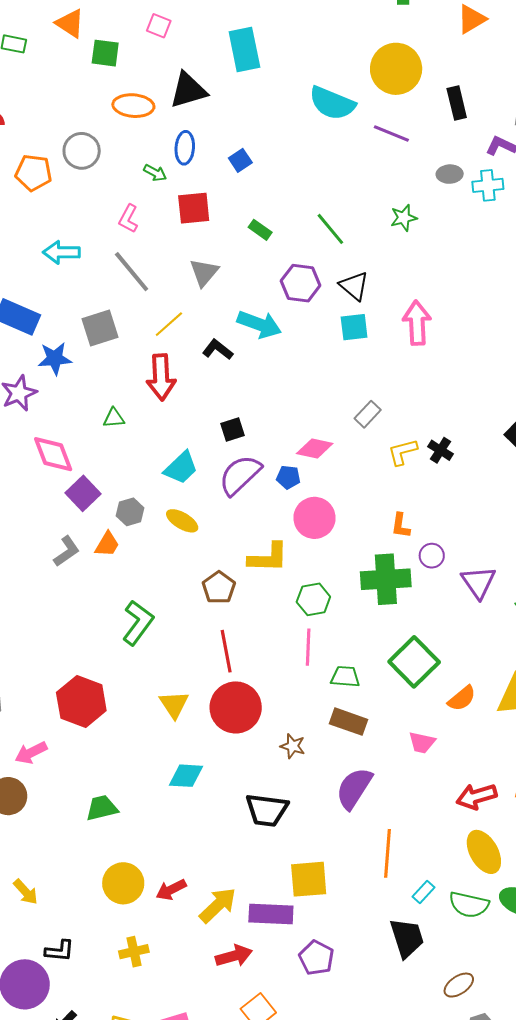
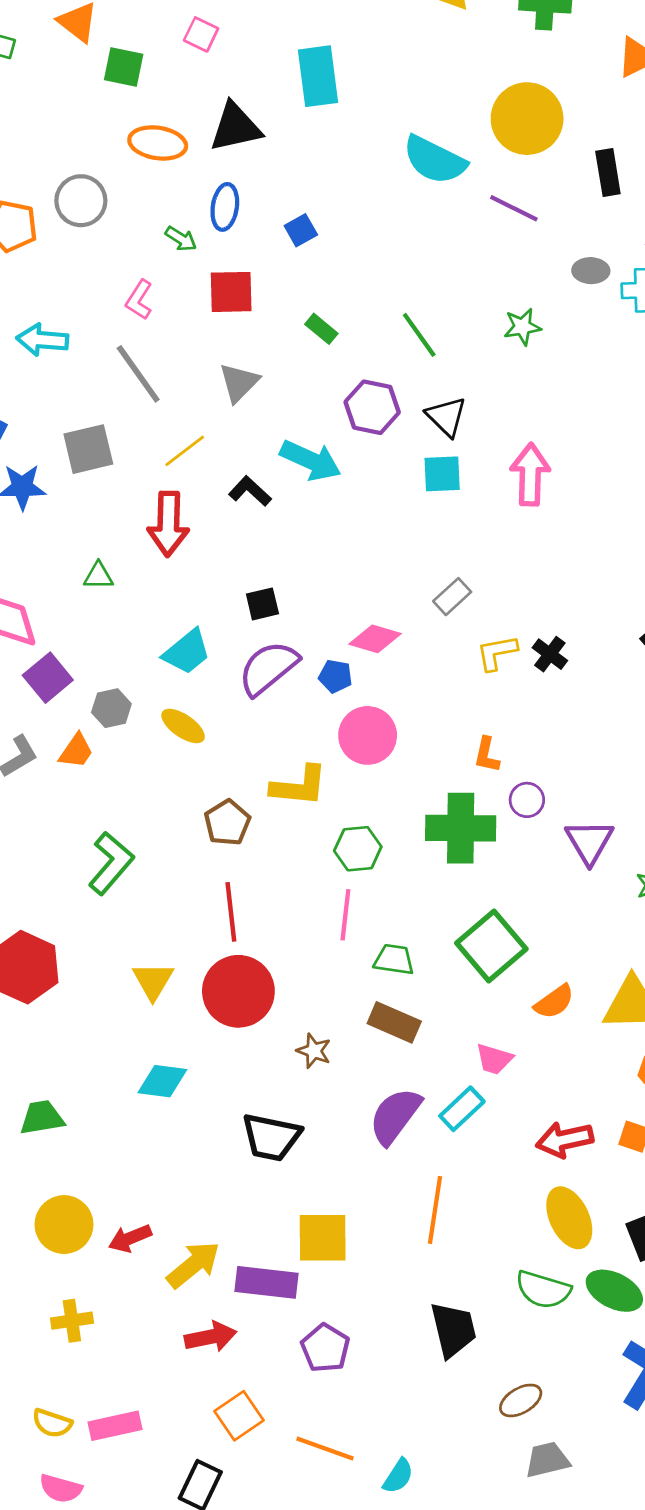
cyan rectangle: (424, 892) -> (462, 1109), moved, size x1.4

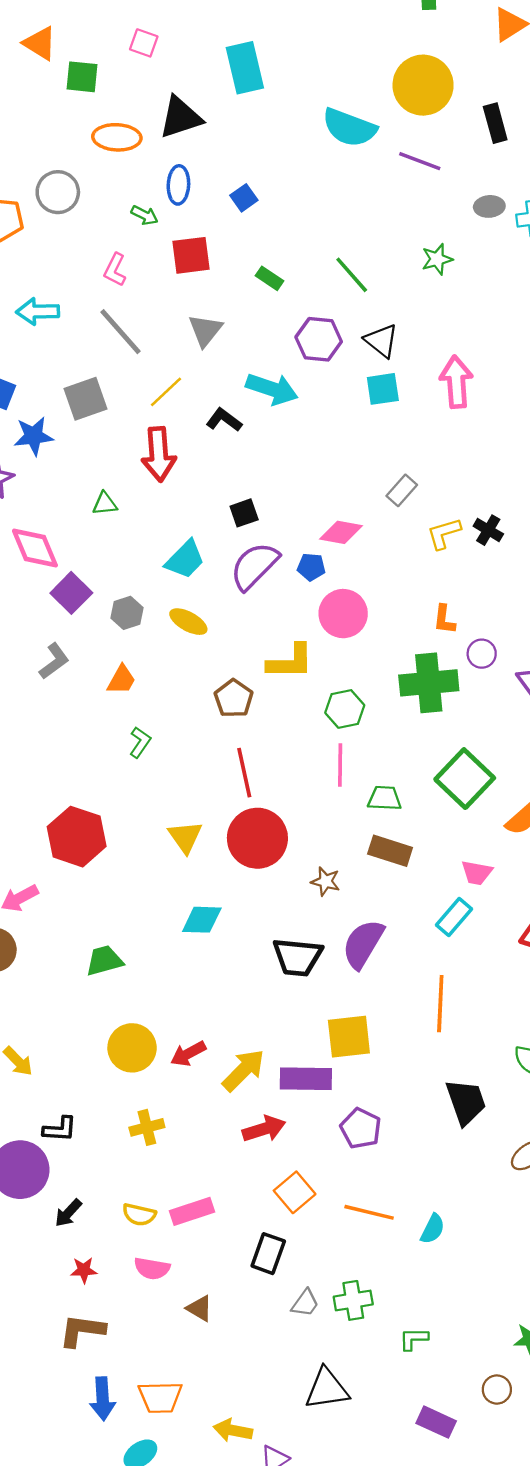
orange trapezoid: (76, 751) -> (121, 680), moved
green L-shape: (111, 863) -> (140, 742), size x0.6
purple semicircle: (395, 1116) -> (363, 944), moved

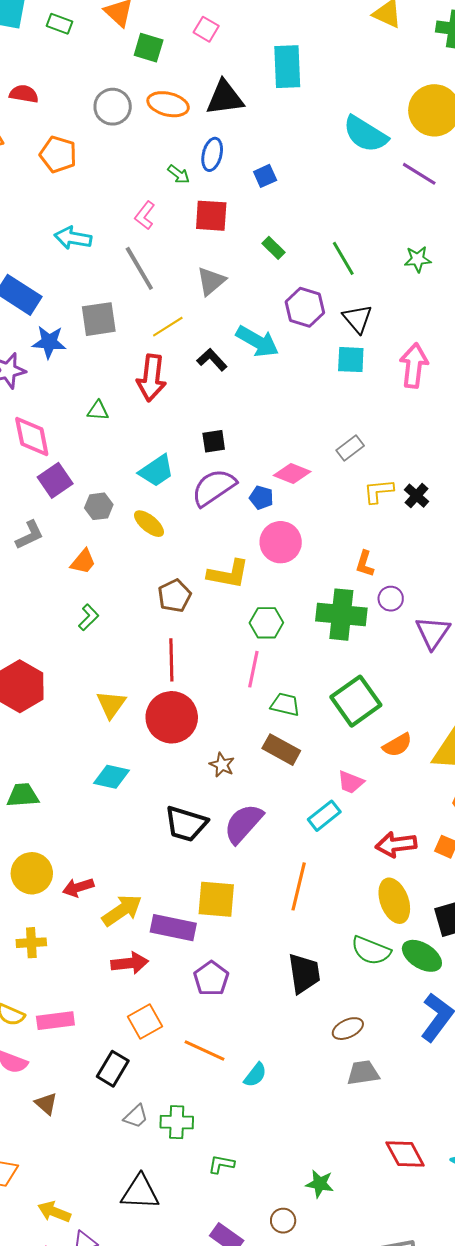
gray circle: (58, 192) -> (113, 107), moved

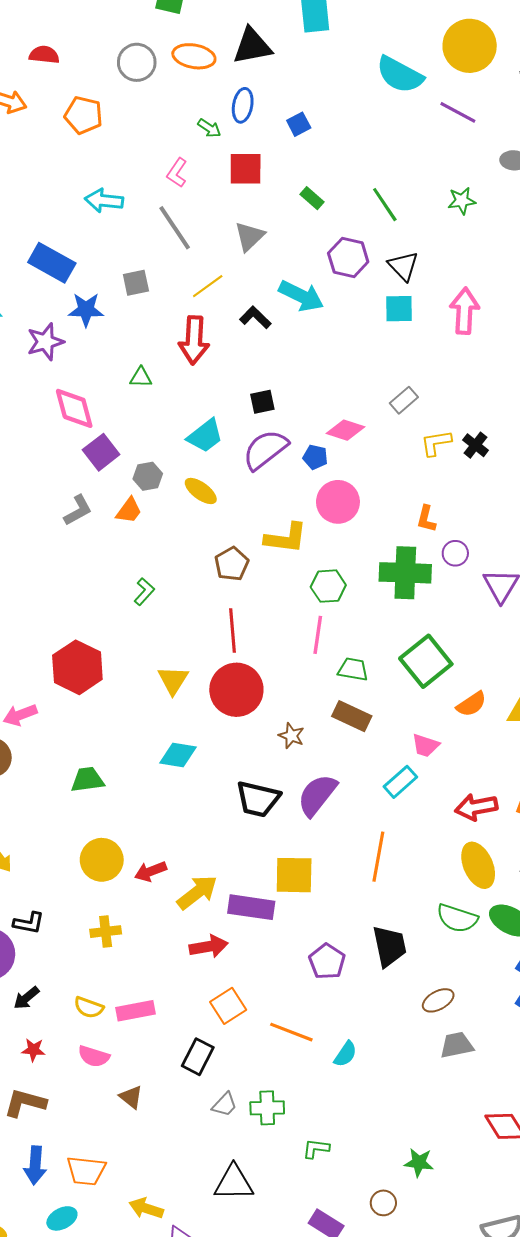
gray square: (99, 319) -> (136, 283), size x0.7
orange trapezoid: (83, 562) -> (129, 510), moved
purple pentagon: (211, 978) -> (327, 961), moved

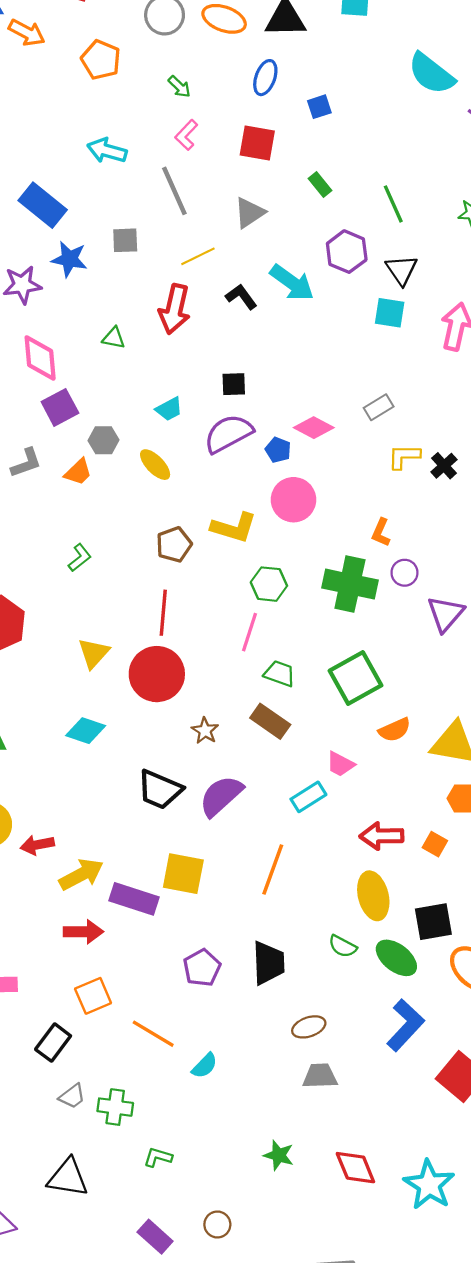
green arrow: (209, 128) -> (179, 87), moved
cyan trapezoid: (205, 436) -> (169, 409), size x0.7
green semicircle: (457, 918) -> (343, 946), size x0.7
green star: (419, 1162) -> (279, 1155), moved

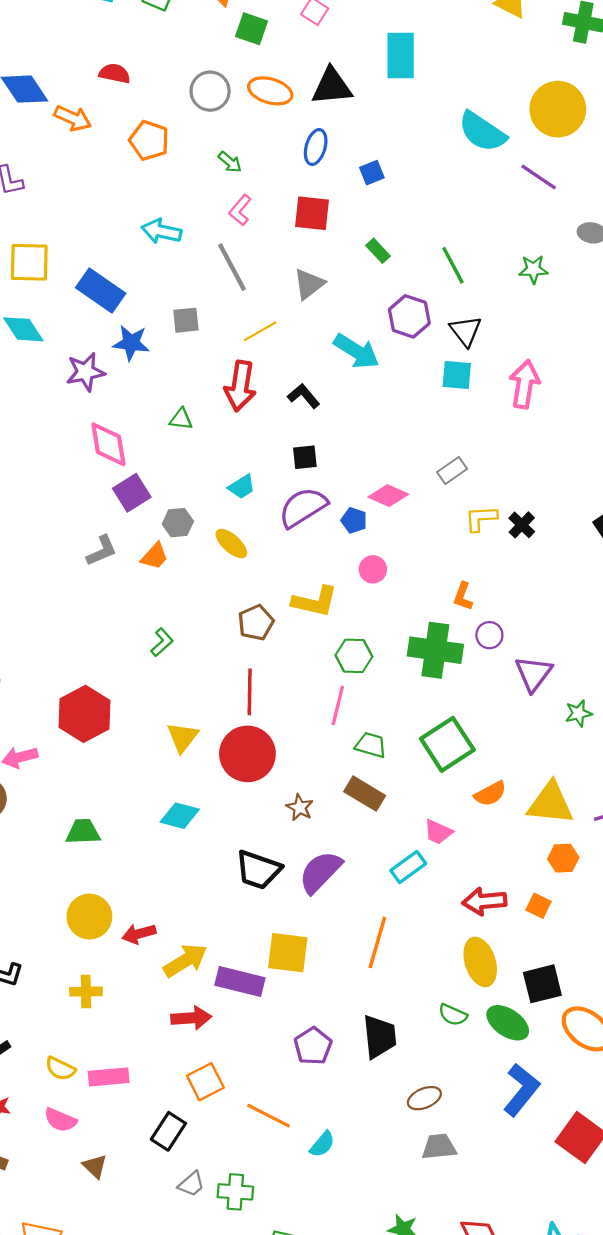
black L-shape: (241, 297) -> (304, 396), moved
pink circle: (293, 500) -> (373, 569), size x0.6

